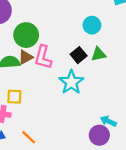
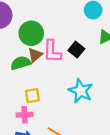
black square: (79, 55) -> (76, 50), moved
cyan star: (71, 82) -> (81, 91), moved

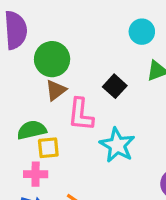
pink L-shape: (52, 51) -> (81, 114), moved
green semicircle: (21, 63) -> (32, 130), moved

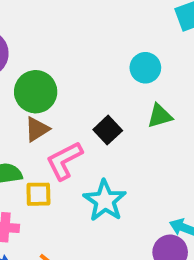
pink L-shape: (81, 114) -> (64, 161), turned 52
yellow square: (48, 148) -> (38, 194), moved

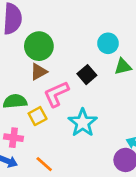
cyan circle: (145, 68) -> (108, 43), moved
yellow square: (38, 194) -> (38, 116), turned -30

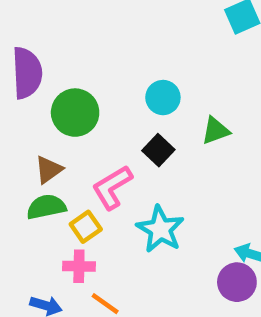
cyan circle: (108, 43) -> (163, 98), moved
brown triangle: (39, 72) -> (49, 170), moved
pink cross: (13, 138) -> (79, 266), moved

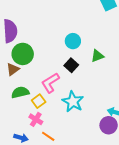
green circle: (75, 113) -> (23, 54), moved
brown triangle: (49, 170) -> (13, 69), moved
pink cross: (79, 266) -> (36, 119), turned 32

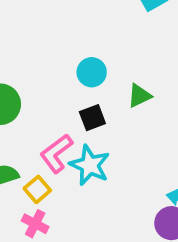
black square: (71, 65) -> (92, 118), turned 32
cyan star: (73, 102) -> (90, 165), moved

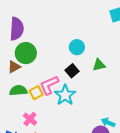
black square: (92, 118) -> (72, 71), turned -32
yellow square: (37, 189) -> (36, 93), moved

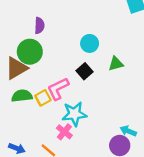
purple semicircle: (17, 29) -> (39, 26), moved, size x0.6
brown triangle: (14, 67) -> (16, 68), size x1.5
cyan star: (65, 95) -> (74, 114), moved, turned 30
pink cross: (30, 119) -> (64, 132), moved

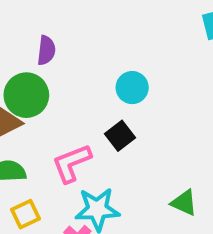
green triangle: (116, 64) -> (184, 203), moved, turned 35
yellow square: (43, 98) -> (25, 214), moved

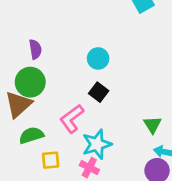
green triangle: (184, 203) -> (152, 125), turned 48
yellow square: (25, 214) -> (51, 160), turned 36

